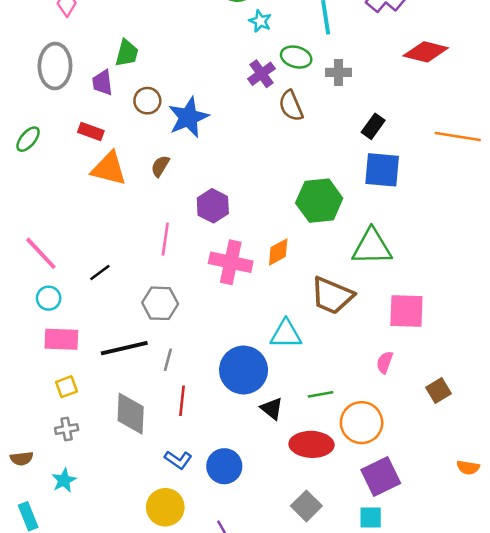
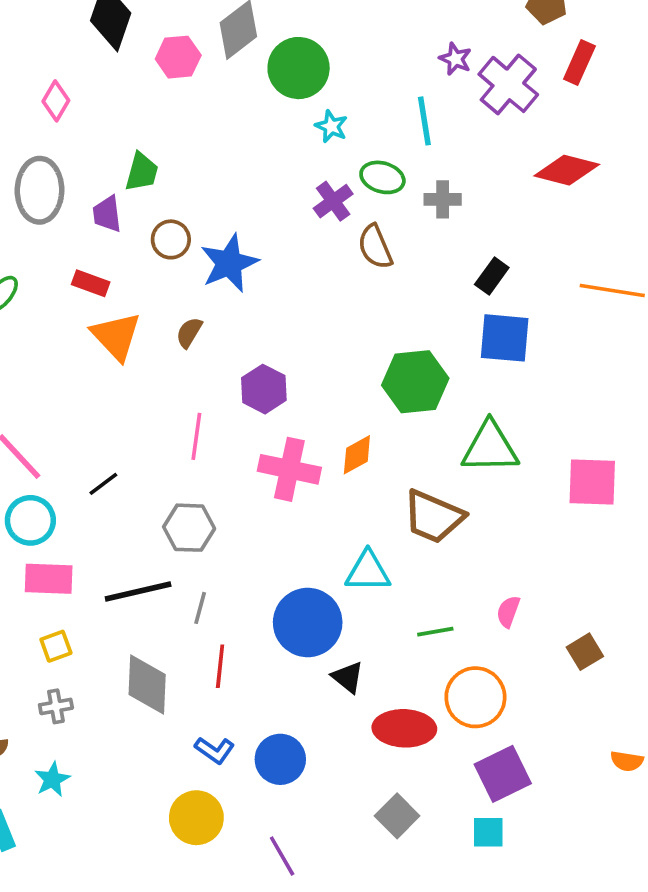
orange triangle: (109, 169) -> (116, 336), turned 33
cyan circle: (49, 298) -> (30, 520), size x1.4
pink square: (406, 311) -> (592, 482), moved
green line: (320, 394) -> (435, 632), moved

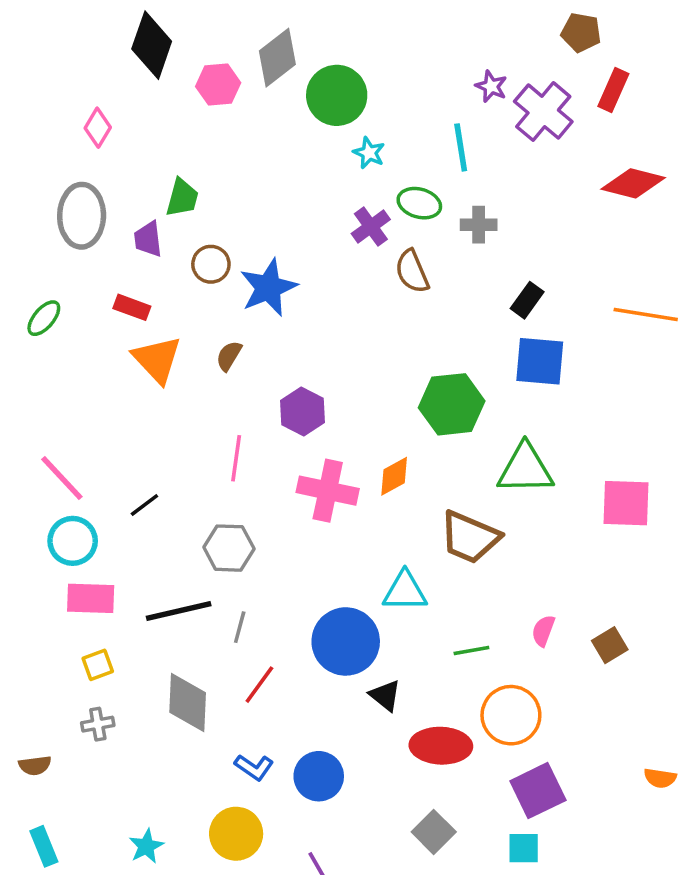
red diamond: (567, 170) -> (633, 183), moved
brown square: (585, 652) -> (610, 645), moved
red line: (220, 666) -> (259, 685), turned 30
cyan star: (52, 779) -> (146, 846), moved

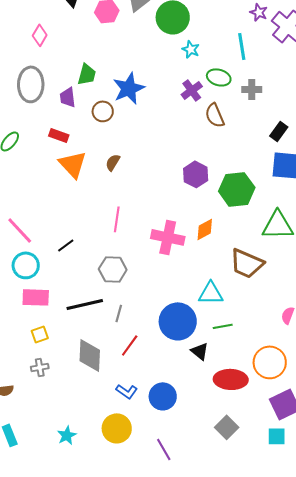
blue star: (268, 288) -> (129, 88), moved
purple hexagon: (303, 412) -> (196, 174), moved
green line: (471, 650) -> (223, 326), moved

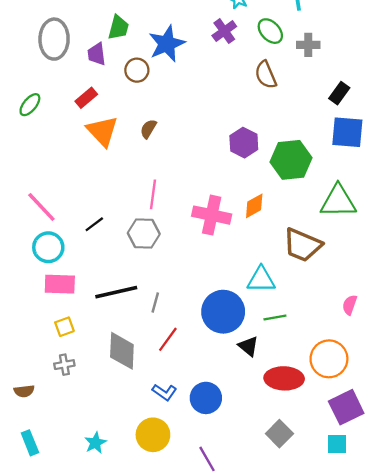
green ellipse: (219, 77) -> (270, 31), turned 30
purple cross: (192, 90) -> (224, 31), moved
red rectangle: (59, 135) -> (86, 98), turned -60
gray hexagon: (113, 269) -> (144, 233), moved

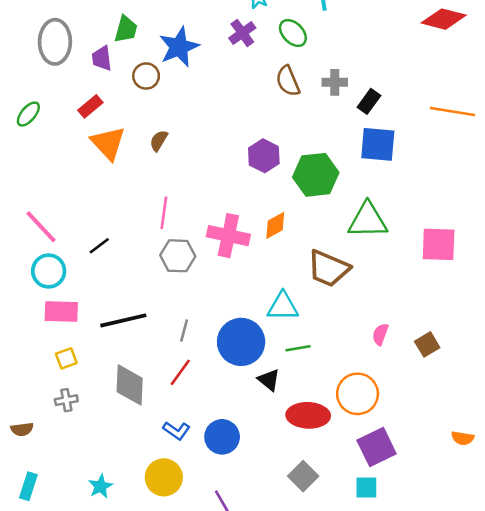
gray cross: (308, 45) -> (335, 82), moved
gray hexagon: (144, 233) -> (178, 256), moved
gray line: (155, 302) -> (184, 331), moved
cyan rectangle: (30, 443) -> (28, 486), turned 40

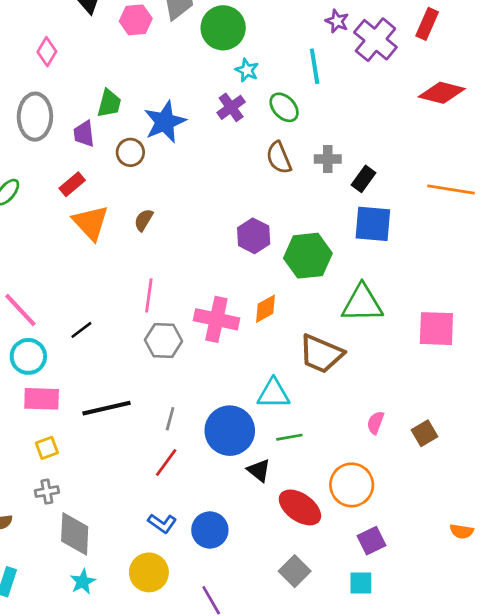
gray diamond: (130, 385) -> (75, 534), moved
red ellipse: (308, 415) -> (300, 507), turned 33
purple square: (377, 447) -> (372, 541), size x0.7

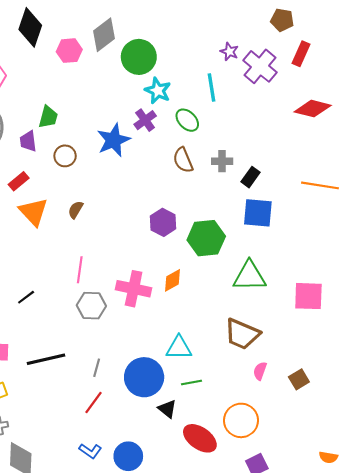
cyan star: (247, 70) -> (158, 91), size x1.4
blue star: (165, 122) -> (114, 140), moved
brown trapezoid: (321, 354) -> (242, 334), moved

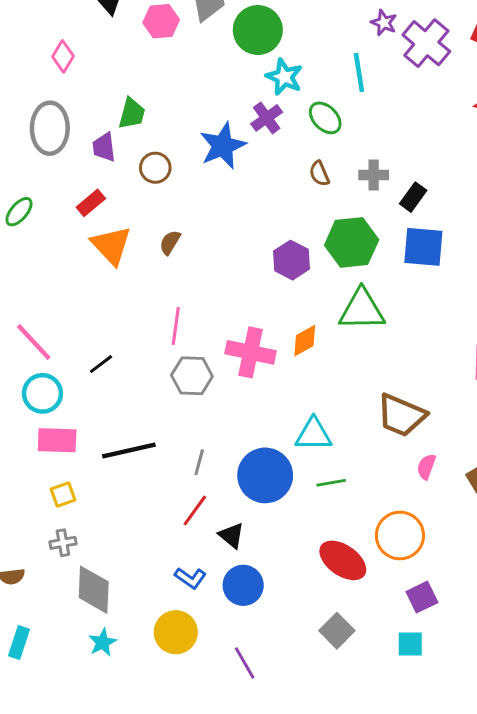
brown semicircle: (183, 160) -> (319, 174), size x0.7
green hexagon: (206, 238) -> (352, 242), moved
green triangle: (249, 276) -> (362, 310), moved
black triangle: (167, 409) -> (231, 535), moved

